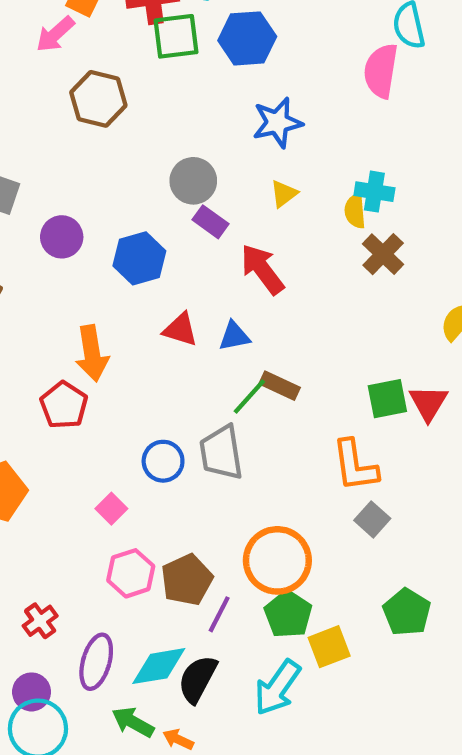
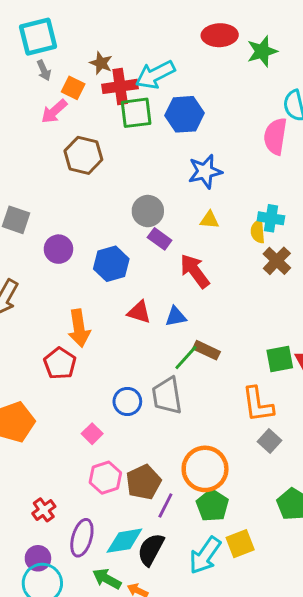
yellow triangle: (284, 194) -> (209, 220), turned 42
yellow square: (329, 647) -> (240, 544), moved

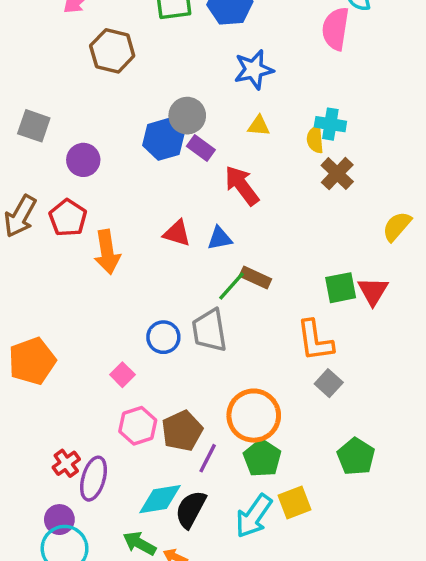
blue hexagon: (111, 264) -> (163, 139), moved
red pentagon: (60, 363) -> (68, 218), moved
purple ellipse: (82, 538) -> (93, 479), moved

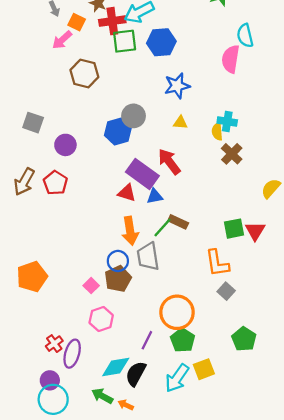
purple rectangle: (201, 148) -> (142, 174), moved, size x1.8
orange arrow: (107, 252) -> (130, 231), moved
brown pentagon: (182, 431) -> (118, 279), moved

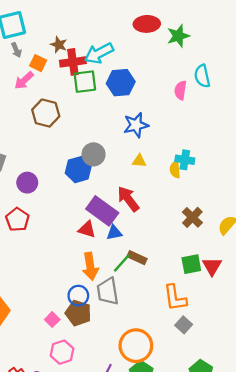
pink semicircle: (231, 59) -> (180, 90), moved, size x0.7
brown cross: (232, 154) -> (192, 217), moved
brown pentagon: (118, 279) -> (78, 313), turned -30

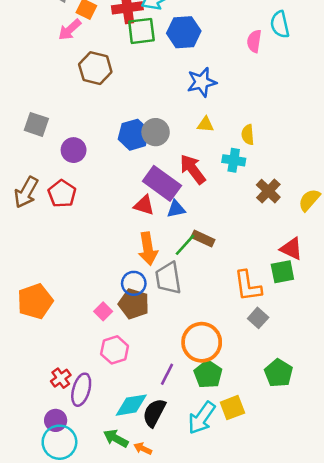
gray circle: (94, 154) -> (156, 132), moved
cyan cross: (185, 160) -> (234, 160), moved
green square: (191, 264) -> (282, 272), moved
red triangle: (212, 266) -> (291, 249), turned -36

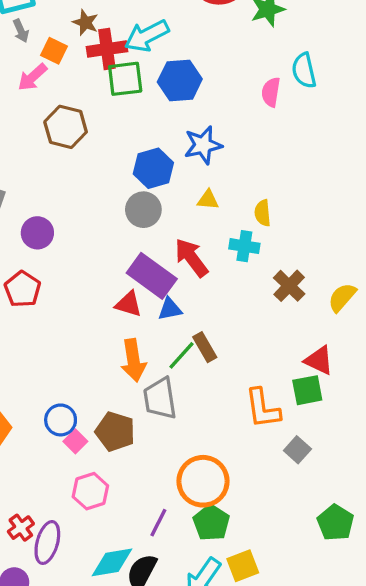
blue hexagon: (134, 135) -> (153, 168), moved
brown rectangle: (203, 238) -> (205, 347), turned 35
blue circle: (134, 283) -> (61, 420), moved
gray square: (258, 318) -> (297, 450), moved
green pentagon: (279, 373) -> (335, 523), moved

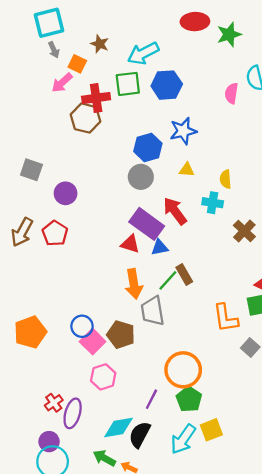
red cross: (107, 49) -> (96, 98), moved
pink square: (75, 441) -> (93, 342), size x1.5

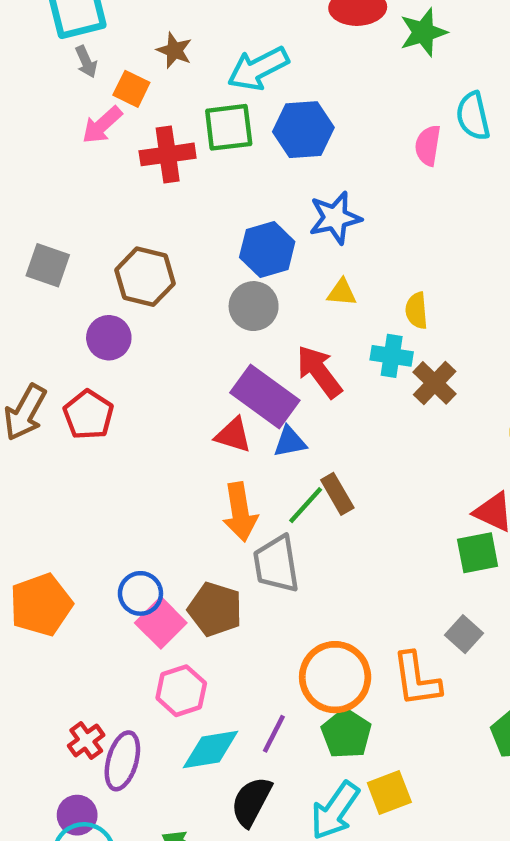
brown hexagon: (86, 118) -> (145, 277), moved
gray square: (31, 170) -> (48, 265), moved
brown cross: (244, 231) -> (435, 383), moved
orange L-shape: (226, 318) -> (416, 679), moved
cyan diamond: (118, 427) -> (211, 750), moved

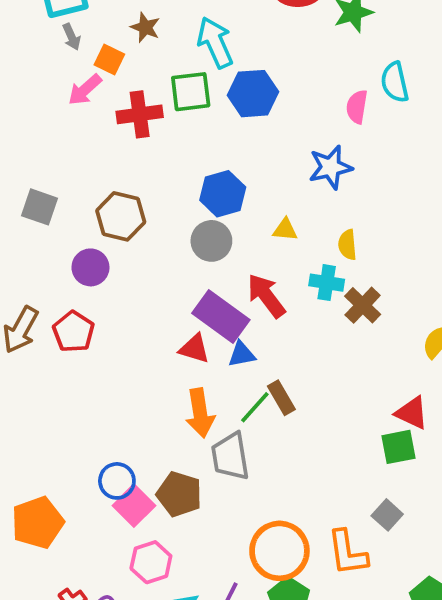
cyan arrow: (258, 69) -> (215, 43), turned 93
blue star: (335, 218) -> (330, 167), moved
orange pentagon: (41, 605) -> (38, 523), moved

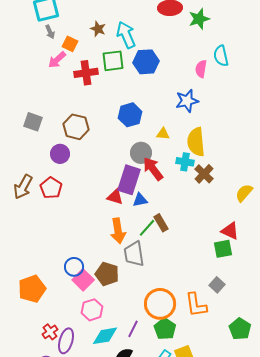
brown star: (145, 27) -> (98, 29), moved
gray circle: (211, 241) -> (141, 153), moved
yellow semicircle: (347, 245) -> (196, 142), size x1.8
purple rectangle: (221, 317) -> (129, 180), turned 72

